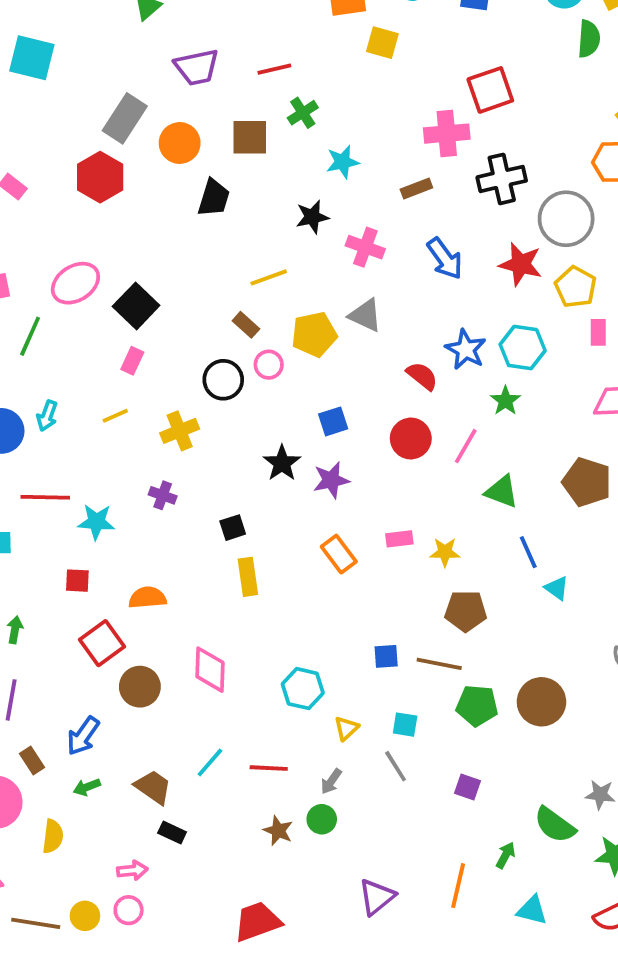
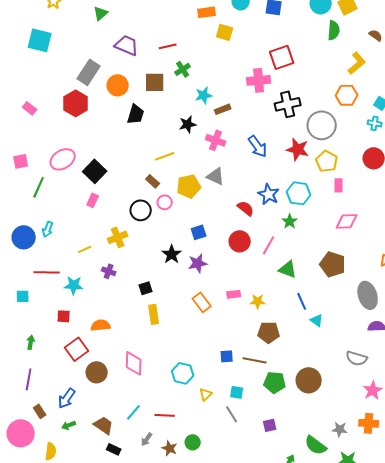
purple trapezoid: (197, 67) -> (127, 45), turned -145
brown rectangle: (416, 188) -> (223, 109), moved
yellow line: (115, 416) -> (85, 249), moved
gray arrow: (331, 781) -> (147, 439), moved
purple square: (468, 787) -> (270, 425), turned -32

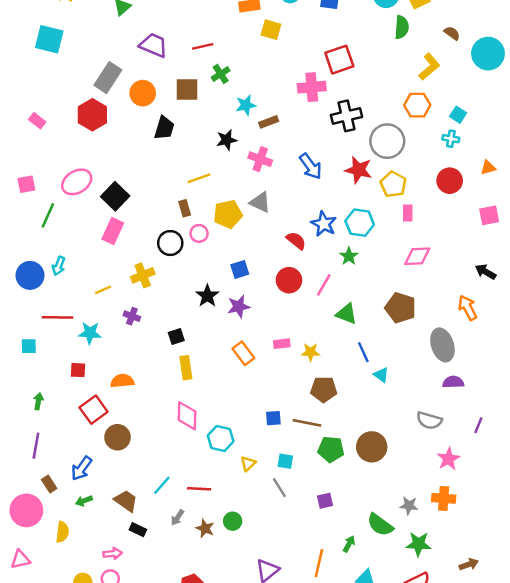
brown rectangle: (153, 181) -> (185, 208), turned 32
pink rectangle: (93, 200) -> (113, 231), size x1.5
pink diamond: (134, 363) -> (187, 416), moved

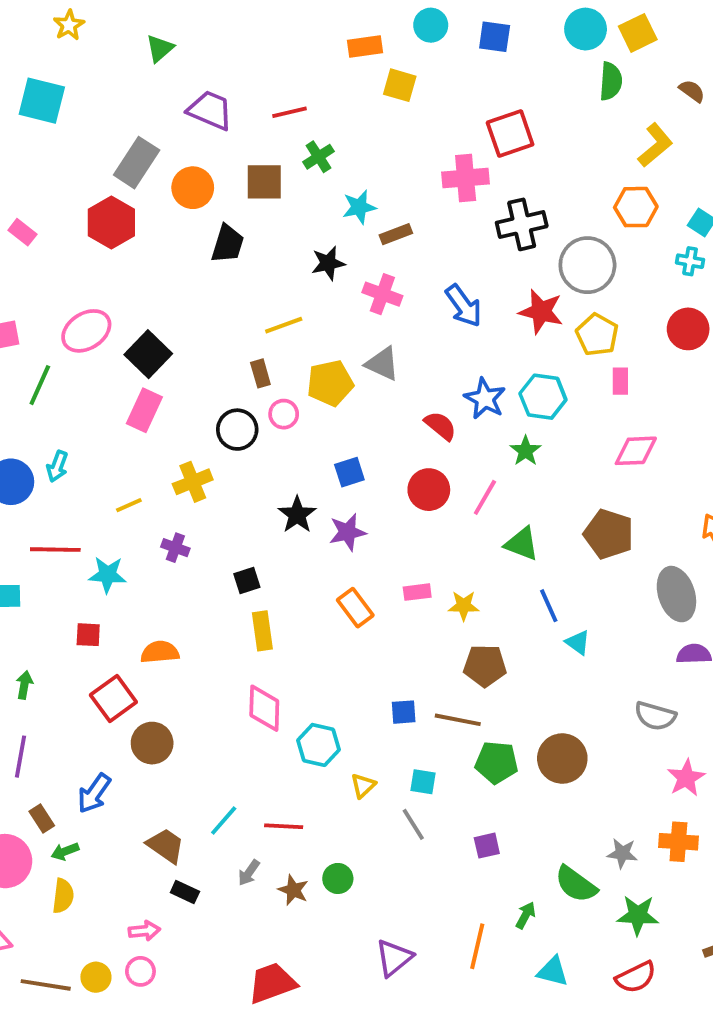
green arrow: (84, 501) -> (65, 851), moved

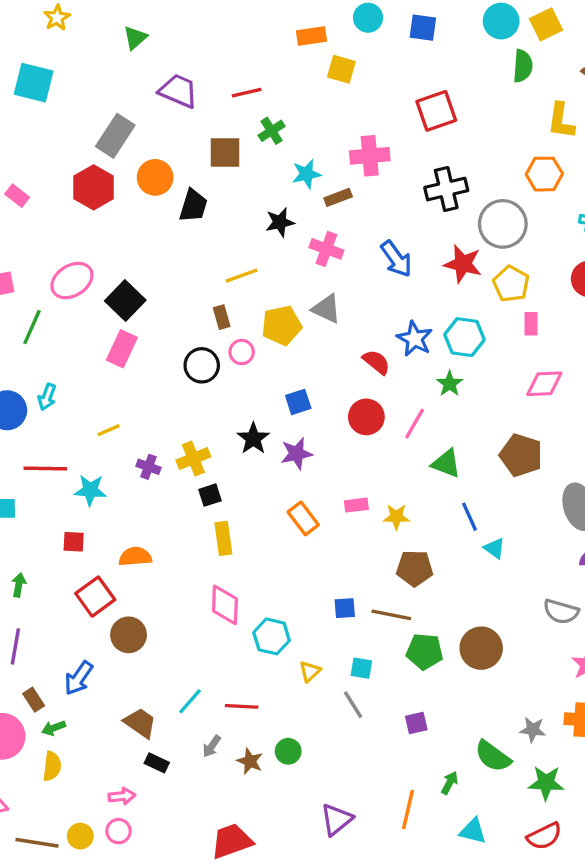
yellow L-shape: (655, 145) -> (561, 121), turned 138
pink cross: (466, 178) -> (370, 156), moved
orange circle: (193, 188) -> (155, 177), moved
yellow cross: (193, 482) -> (193, 458), moved

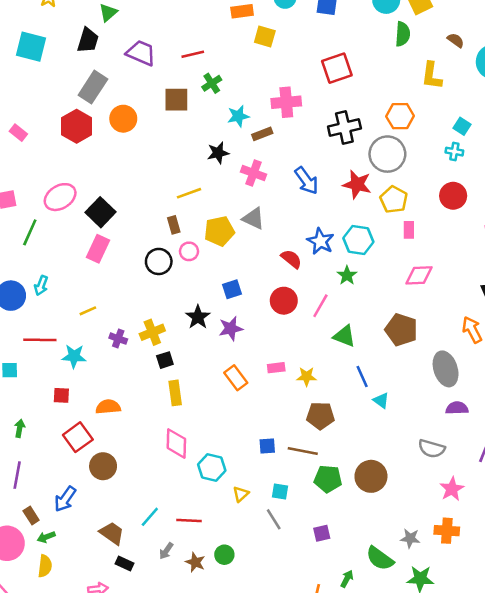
orange hexagon: (544, 174) -> (400, 116), moved
black trapezoid: (193, 206) -> (88, 40), moved

